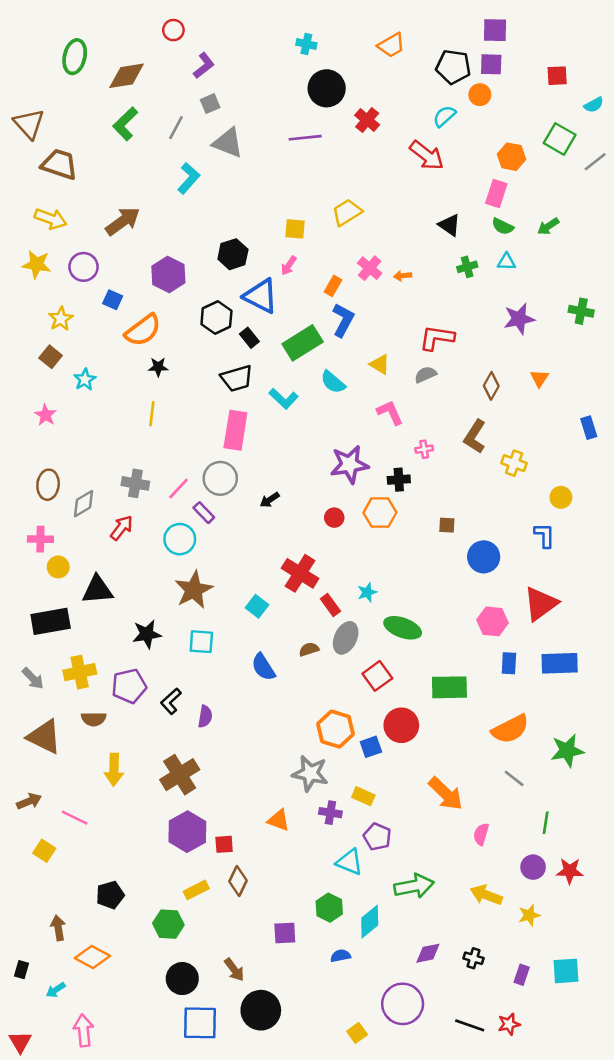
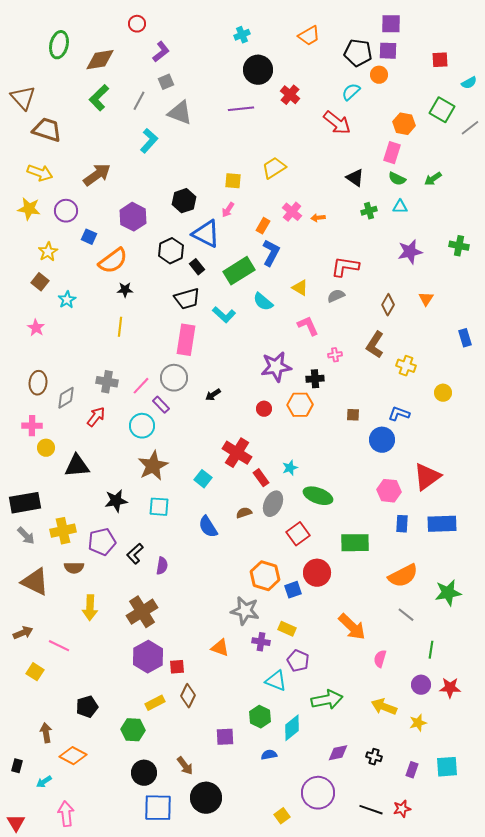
cyan cross: (306, 44) -> (242, 35), turned -35
blue L-shape: (544, 535) -> (399, 414), moved, turned -70
black rectangle: (51, 621) -> (25, 503), moved

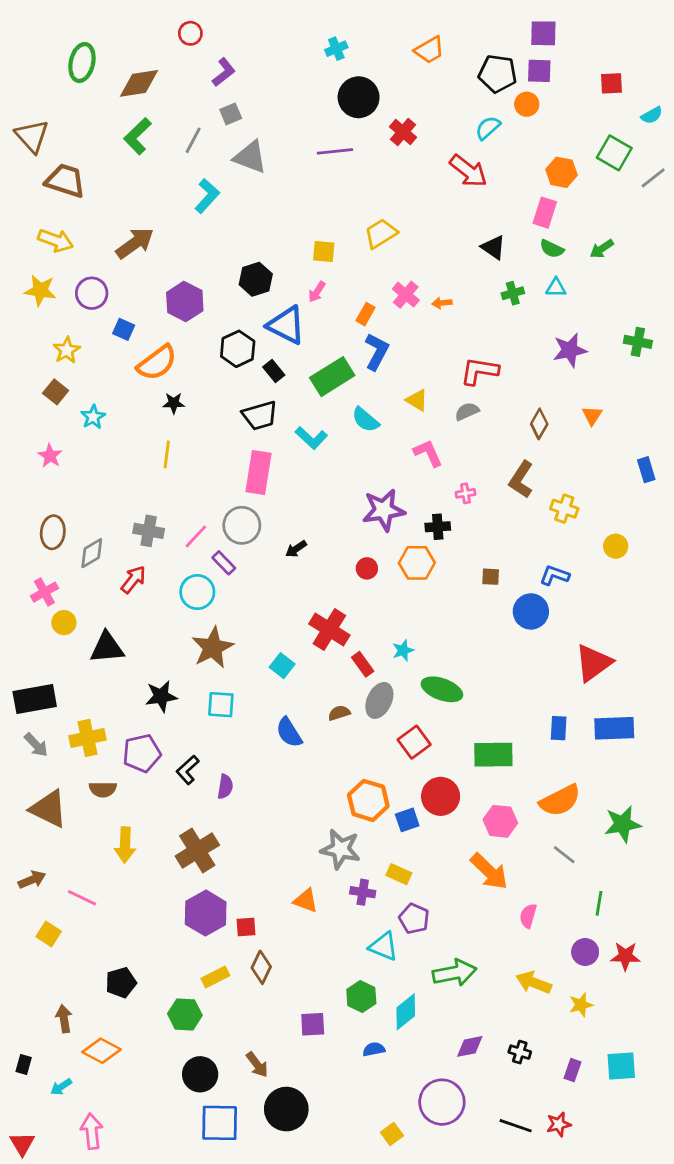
pink cross: (32, 426) -> (44, 592), turned -30
pink hexagon: (389, 491) -> (500, 821), moved

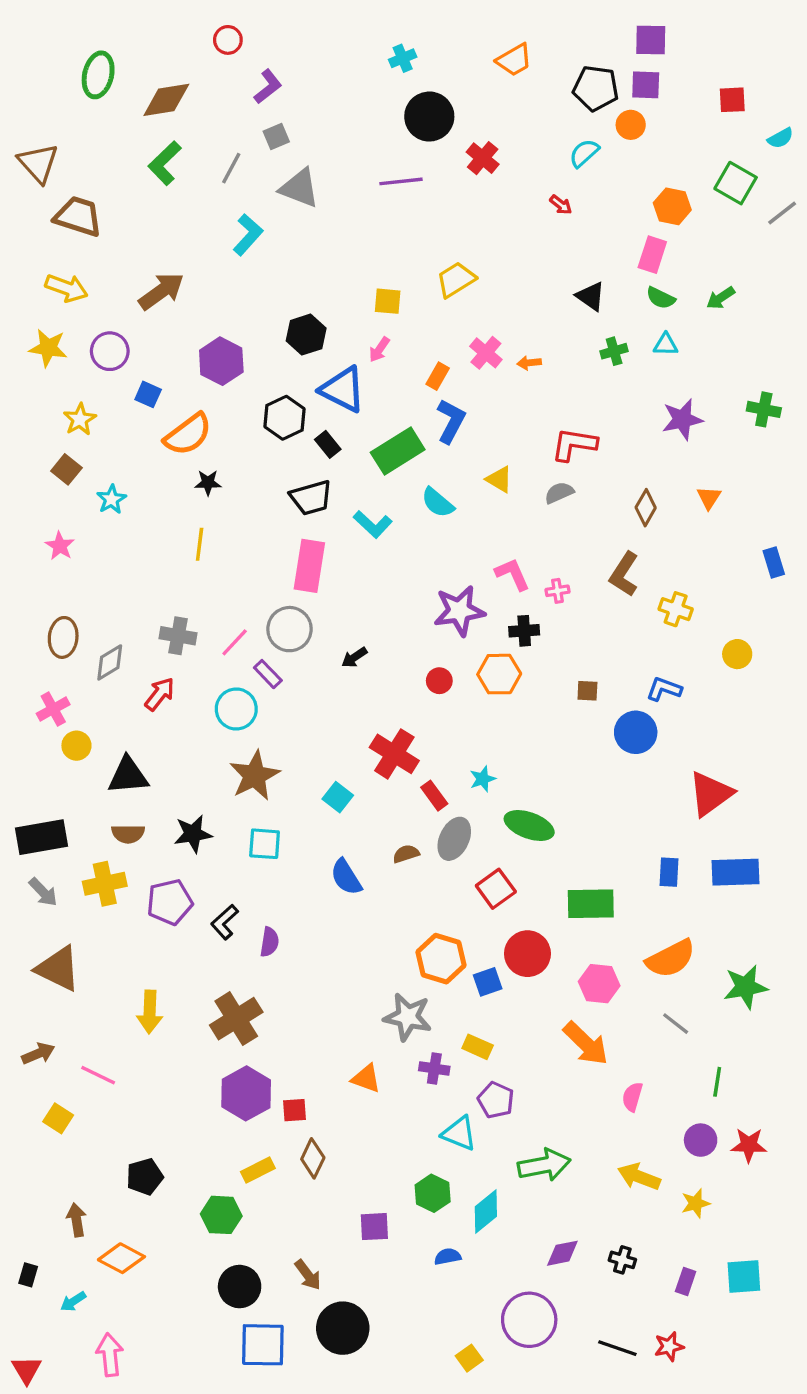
red arrow: (468, 171) -> (561, 205), size x0.5
pink L-shape: (428, 453) -> (513, 574), moved
brown semicircle: (103, 789) -> (128, 834), moved

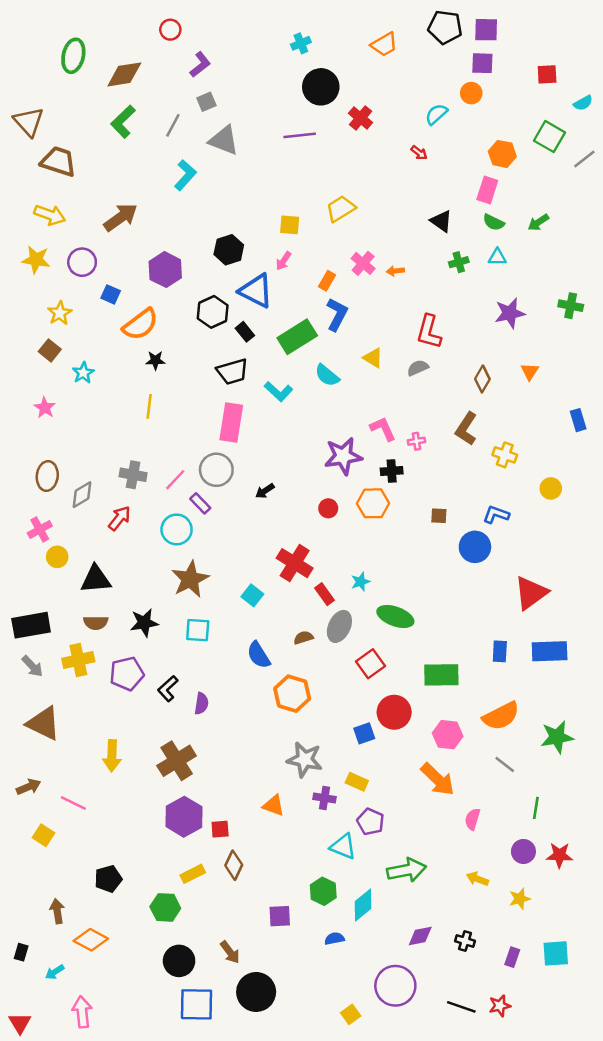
black pentagon: (596, 88) -> (445, 27), moved
red L-shape: (574, 444) -> (429, 332), turned -84
orange hexagon: (441, 959) -> (292, 694), moved
yellow arrow: (639, 1177) -> (477, 879), size x0.7

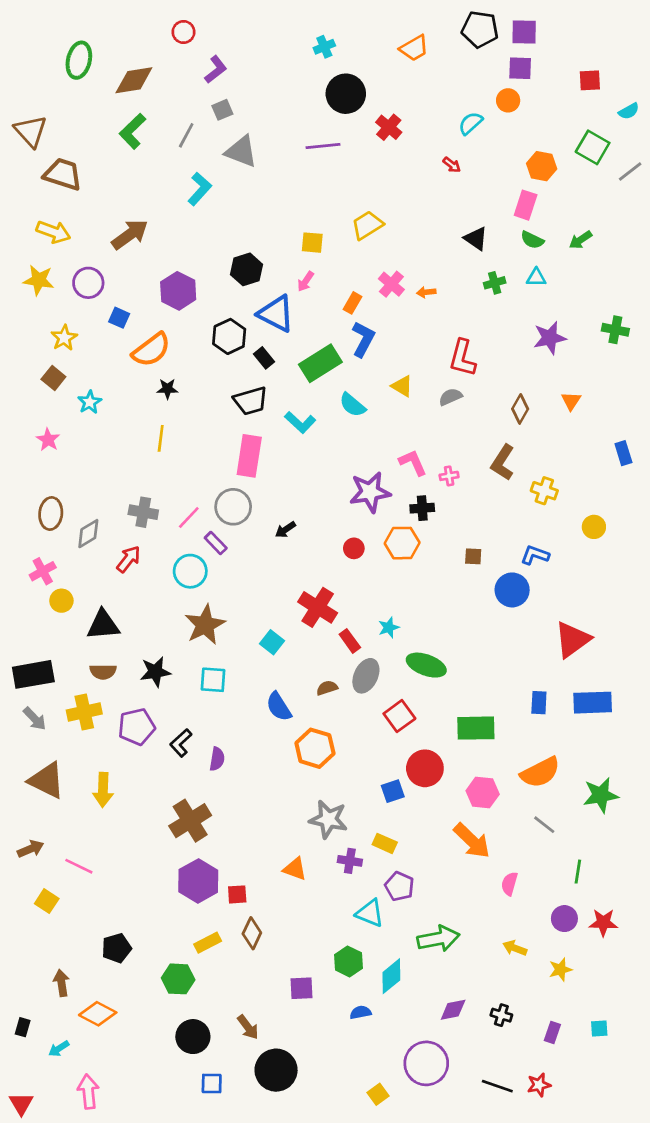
yellow arrow: (112, 756) -> (103, 790), moved
cyan square: (556, 953) -> (599, 1029), size x0.6
blue square: (196, 1004) -> (212, 1084), size x0.6

